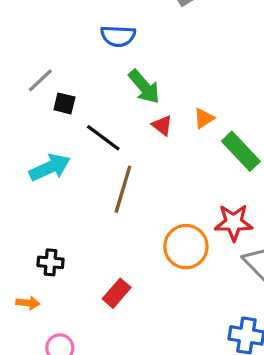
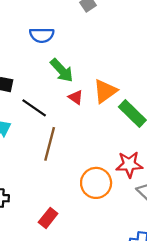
orange triangle: (204, 118) -> (105, 91), size x1.6

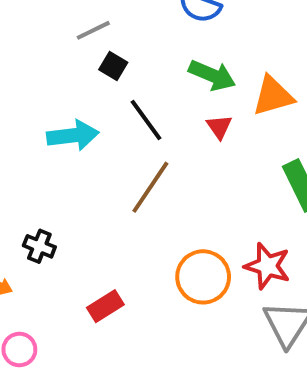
green arrow: (62, 70) -> (212, 75), turned -44
orange triangle: (105, 91) -> (273, 96), moved

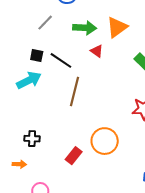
gray line: (93, 30) -> (45, 23), moved
black square: (113, 66) -> (37, 56), moved
orange circle: (203, 277) -> (105, 141), moved

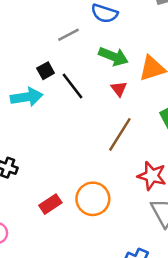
black square: (37, 56) -> (46, 71), turned 32
brown line: (75, 91) -> (120, 134), moved

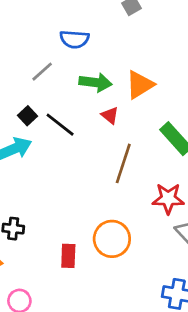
red rectangle: (50, 204) -> (68, 256), turned -40

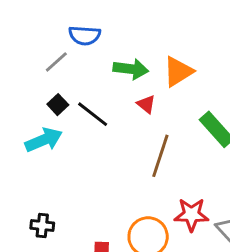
blue semicircle: (74, 39) -> (85, 35), moved
gray line: (42, 72) -> (56, 62), moved
red star: (168, 199) -> (191, 215), moved

